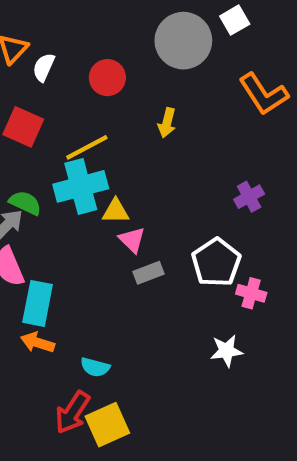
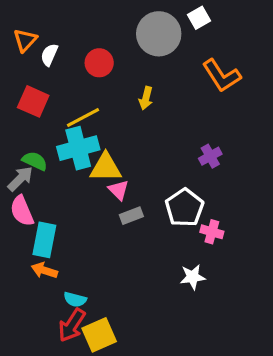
yellow triangle: (116, 211) -> (106, 167), size x1.5
cyan semicircle: (95, 367) -> (75, 299), moved

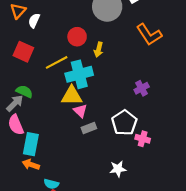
red circle: (99, 63) -> (77, 37), moved
cyan cross: (78, 148) -> (79, 74), moved
white star: (193, 277) -> (118, 169), moved

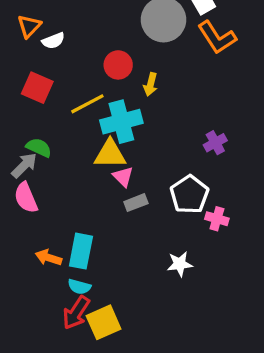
white semicircle: (34, 21) -> (53, 41), turned -136
orange L-shape: (149, 35) -> (217, 37), moved
cyan rectangle: (31, 144) -> (81, 251), moved

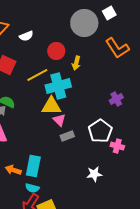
orange L-shape: (217, 37) -> (117, 48), moved
white semicircle: (53, 41) -> (26, 36), moved

